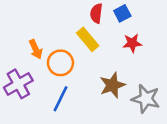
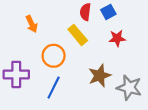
orange arrow: (36, 49) -> (32, 24), moved
purple cross: (18, 84) -> (16, 74), turned 30

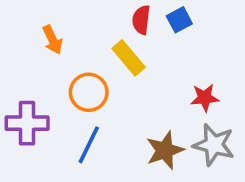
red star: (117, 38) -> (205, 98), moved
brown star: (100, 76) -> (165, 150), moved

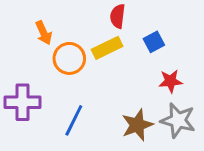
blue square: (179, 20) -> (154, 42), moved
yellow rectangle: (129, 58) -> (107, 48), turned -76
orange circle: (89, 92) -> (69, 58), moved

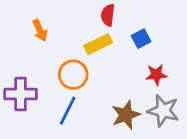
orange circle: (69, 58) -> (73, 75), moved

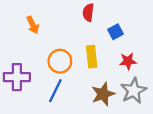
yellow rectangle: (98, 44) -> (92, 57), moved, turned -70
gray star: (163, 111) -> (134, 91), turned 30

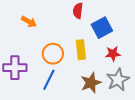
orange arrow: (33, 25) -> (29, 22), turned -35
blue square: (115, 32) -> (102, 28), size x1.5

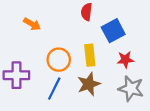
gray star: (118, 80) -> (131, 89), turned -30
brown star: (91, 83) -> (89, 84), moved

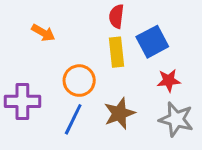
yellow rectangle: (90, 55) -> (116, 52), moved

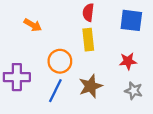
blue square: (152, 42) -> (131, 20), moved, turned 35
gray star: (176, 119) -> (134, 91), size x0.7

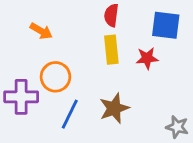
orange circle: (60, 61) -> (55, 77), moved
red star: (128, 61) -> (147, 58), moved
gray star: (134, 91) -> (177, 127), moved

